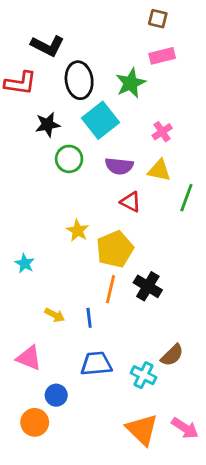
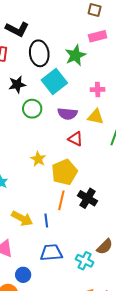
pink cross: (162, 132) -> (98, 90), turned 32
yellow arrow: (55, 315) -> (22, 218), size x1.5

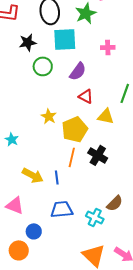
cyan square: (54, 81) -> (65, 39), turned 35
purple semicircle: (67, 114) -> (78, 71), turned -60
yellow triangle: (96, 117) -> (106, 116), moved

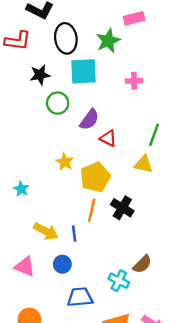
purple semicircle: (78, 71) -> (89, 120), moved
yellow triangle: (106, 116) -> (143, 164), moved
blue trapezoid: (62, 209) -> (80, 297), moved
blue circle: (34, 231) -> (62, 264), moved

